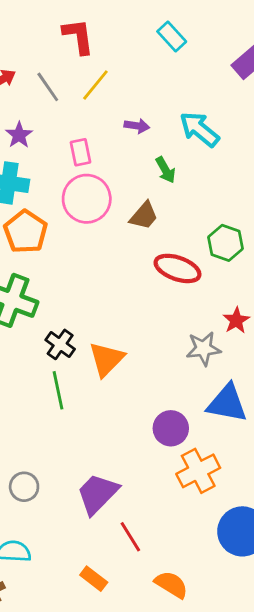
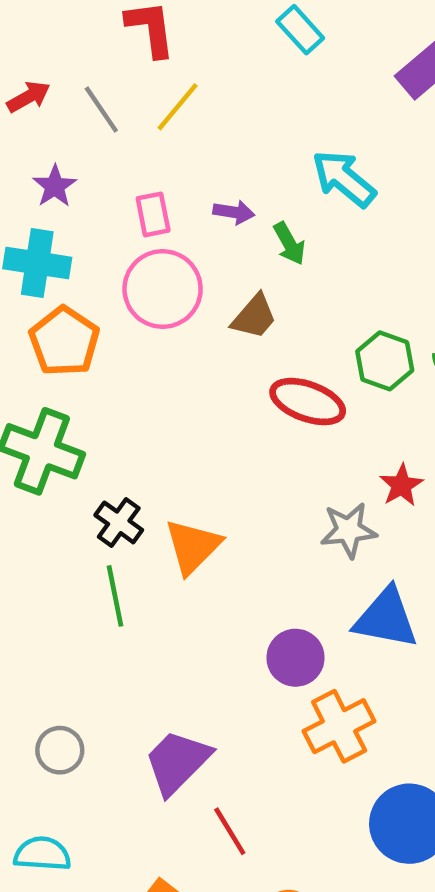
purple arrow: (137, 126) -> (234, 212), moved

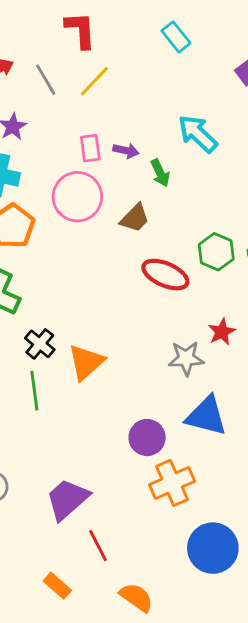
pink rectangle: (153, 214) -> (90, 148), moved

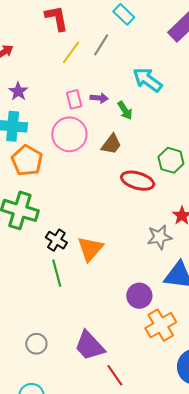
gray line: (46, 80) -> (101, 45), moved, turned 70
purple trapezoid: (67, 499) -> (89, 346), turned -84

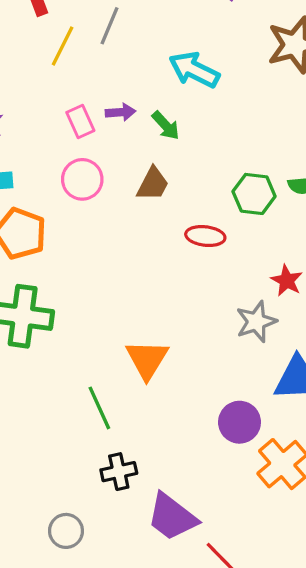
pink circle: (69, 134) -> (82, 179), size x0.7
red ellipse: (138, 181) -> (205, 236), size x0.7
black cross: (56, 240) -> (119, 472), moved, turned -35
gray circle: (36, 344) -> (66, 531), moved

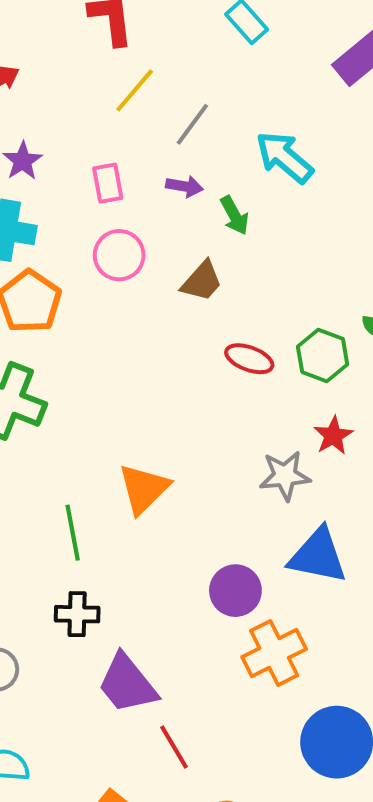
gray line: (109, 26) -> (192, 124), moved
pink rectangle: (80, 121) -> (108, 183), moved
green hexagon: (254, 194) -> (323, 356), moved

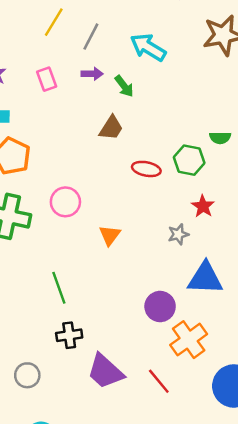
pink circle: (119, 255) -> (65, 202), moved
gray star: (285, 476) -> (178, 234), size x0.7
orange triangle: (144, 489) -> (110, 235), moved, size x0.7
red line: (174, 747) -> (159, 381), moved

